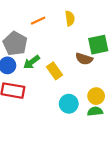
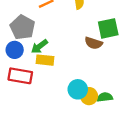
yellow rectangle: (55, 71) -> (45, 60), moved, turned -49
yellow circle: (96, 96) -> (89, 96), moved

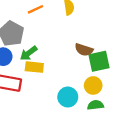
green square: (108, 28) -> (99, 61), moved
yellow circle: (89, 96) -> (93, 85), moved

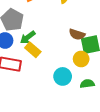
yellow rectangle: (34, 67) -> (33, 50), turned 35
yellow circle: (93, 85) -> (81, 59), moved

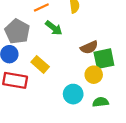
brown semicircle: (77, 34) -> (89, 47), turned -42
green arrow: (28, 37) -> (54, 28), moved, turned -105

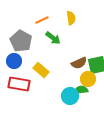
brown semicircle: (89, 47) -> (79, 63), moved
green semicircle: (101, 102) -> (81, 90), moved

